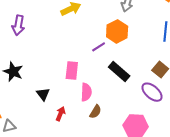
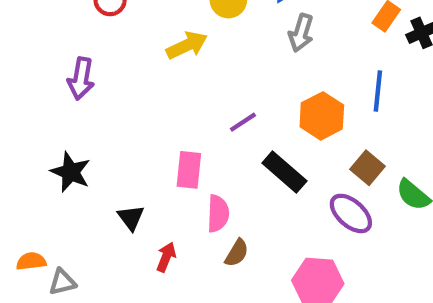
orange hexagon: (117, 31) -> (322, 116), moved

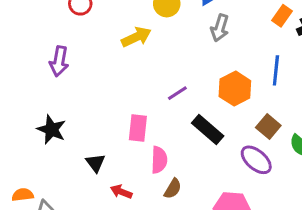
red arrow: (166, 257) -> (121, 192), turned -90

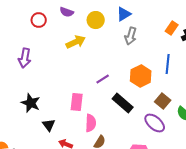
black star: (51, 130) -> (31, 103), moved

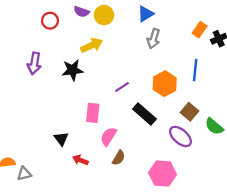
yellow circle: (96, 20) -> (104, 15), moved
black star: (31, 103) -> (73, 70), moved, turned -30
pink semicircle: (91, 123) -> (108, 136), turned -150

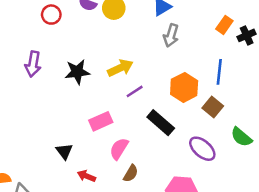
yellow arrow: (92, 45) -> (120, 68), moved
brown square: (189, 112) -> (213, 107), moved
pink rectangle: (93, 113) -> (101, 121), turned 60

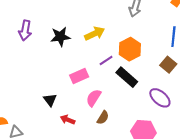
orange hexagon: (184, 87) -> (130, 49), moved
purple line: (135, 91) -> (106, 61), moved

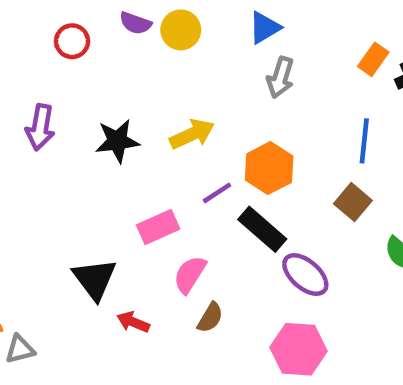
purple ellipse: (160, 98) -> (305, 275), moved
black triangle: (50, 100) -> (95, 279), size x1.5

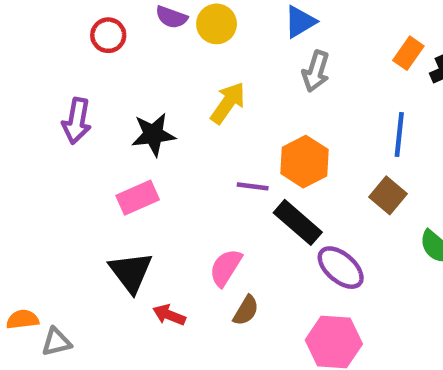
yellow arrow: (192, 134) -> (228, 103), moved, turned -30
purple line: (217, 193) -> (253, 186), turned 40
pink rectangle: (158, 227) -> (138, 198), moved

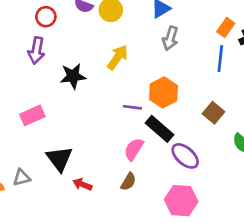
purple arrow: (77, 121) -> (36, 50), moved
blue line: (399, 134) -> (220, 59), moved
pink rectangle: (138, 198) -> (32, 115), moved
pink semicircle: (226, 268) -> (134, 149), moved
gray triangle: (56, 342) -> (22, 178), moved

